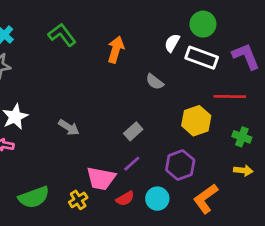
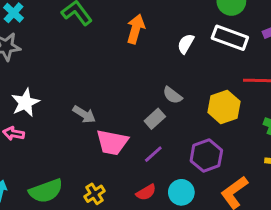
white semicircle: (172, 43) -> (186, 44), moved
gray semicircle: (155, 82) -> (172, 95), moved
pink trapezoid: (101, 178) -> (112, 142), moved

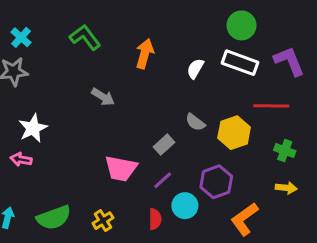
gray semicircle: (172, 95) -> (195, 122), moved
gray arrow: (84, 114) -> (103, 97), moved
red semicircle: (146, 192) -> (155, 219), turned -60
cyan circle: (181, 192) -> (185, 206), moved

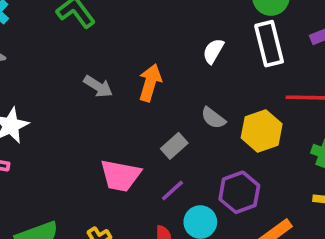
orange arrow: (145, 54) -> (150, 83), moved
white rectangle: (240, 63) -> (269, 44), turned 56

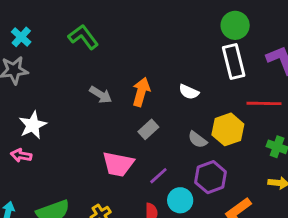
white semicircle: (213, 51) -> (189, 92), moved, turned -96
gray semicircle: (213, 118) -> (198, 140), moved
gray rectangle: (174, 146) -> (148, 129), moved

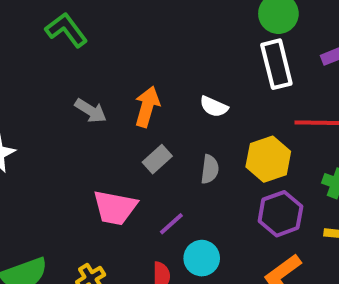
gray semicircle: (198, 140) -> (210, 169), moved, turned -120
purple hexagon: (211, 177) -> (280, 214), moved

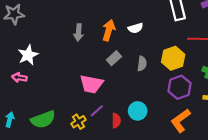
white semicircle: (214, 107) -> (135, 28), moved, turned -40
gray arrow: (91, 111) -> (78, 32), turned 63
purple line: (171, 224) -> (97, 111), moved

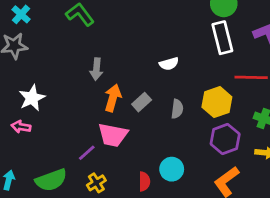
orange arrow: (109, 30) -> (113, 98), moved
purple line: (97, 111) -> (87, 153), moved

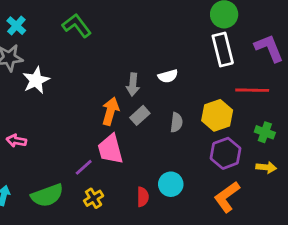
gray arrow: (96, 69) -> (133, 85), moved
white star: (32, 98) -> (36, 80), moved
pink trapezoid: (113, 135) -> (110, 149), turned 64

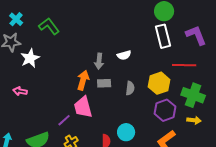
green L-shape: (77, 26) -> (49, 26), moved
gray rectangle: (140, 115) -> (104, 83), turned 40
green cross: (265, 132) -> (193, 95), size x1.6
pink arrow: (16, 141) -> (20, 91), moved

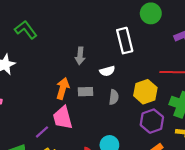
white rectangle: (163, 36) -> (125, 41), moved
white semicircle: (124, 55) -> (107, 71), moved
gray arrow: (99, 61) -> (80, 56), moved

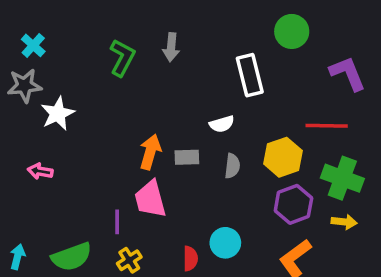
green L-shape: (26, 30) -> (122, 58), moved, turned 65
gray arrow: (80, 56) -> (171, 47), moved
purple line: (42, 132) -> (117, 222), turned -48

